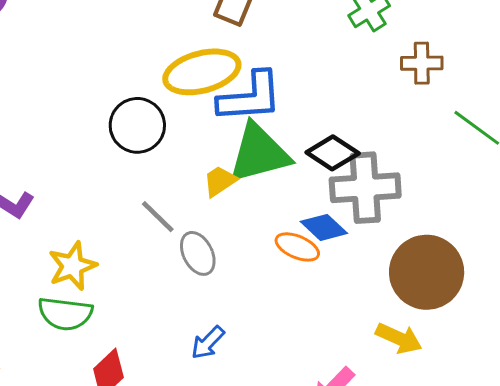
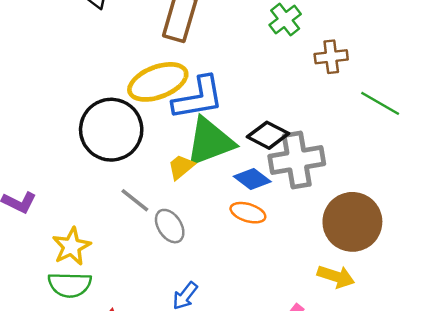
black circle: (137, 125) -> (111, 130), size x1.4
blue diamond: (324, 227) -> (252, 179), moved

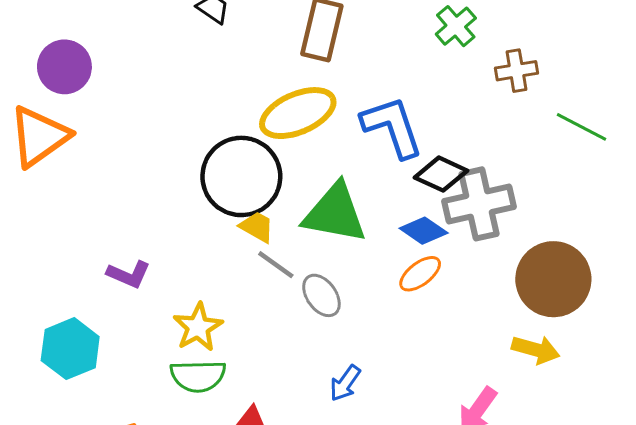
blue L-shape: (198, 98) -> (392, 127), moved, turned -96
green triangle: (210, 142) -> (335, 213), moved, turned 34
yellow trapezoid: (181, 167) -> (257, 227), moved, turned 72
orange ellipse: (248, 213) -> (420, 274), turned -52

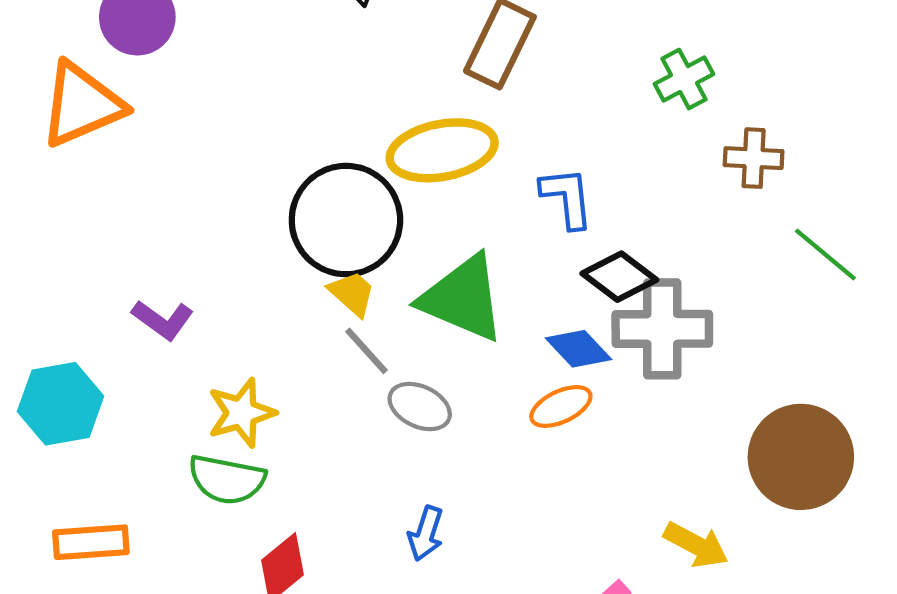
blue L-shape: (392, 127) -> (567, 198), size x0.7
brown circle: (553, 279) -> (801, 457), moved
gray ellipse: (321, 295) -> (420, 407), turned -42
blue arrow: (345, 383) -> (426, 533), turned -30

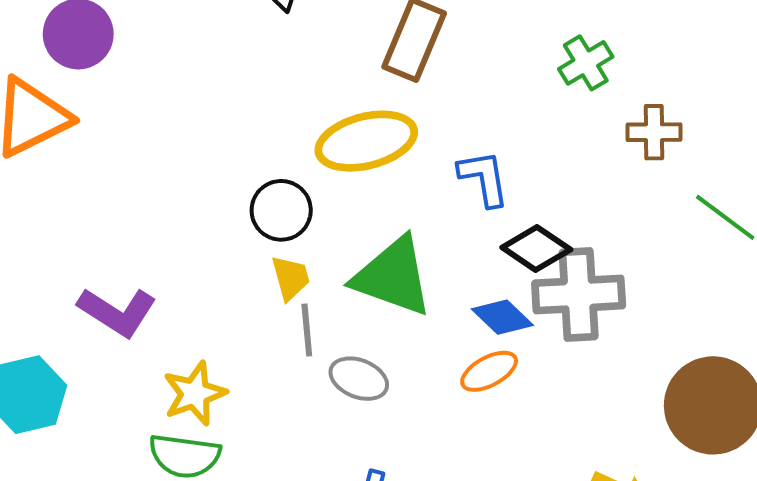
black circle: (346, 220) -> (281, 210), size x0.6
yellow trapezoid: (352, 294) -> (291, 278), turned 36
purple L-shape: (163, 320) -> (117, 312), size x1.4
gray line: (366, 351) -> (307, 330), turned 40

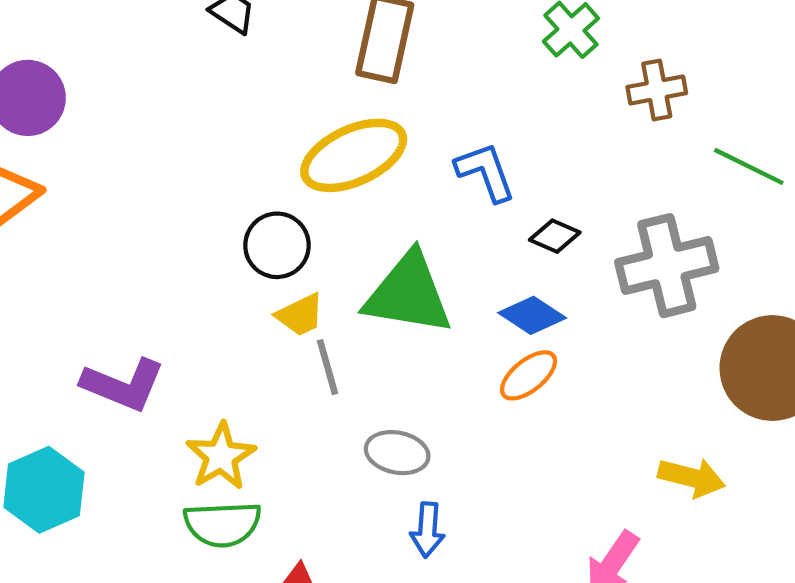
black diamond: (536, 248) -> (555, 236), size x0.7
yellow trapezoid: (291, 278) -> (300, 315), turned 90
gray cross: (579, 294) -> (667, 266), moved
gray ellipse: (359, 379) -> (397, 453), moved

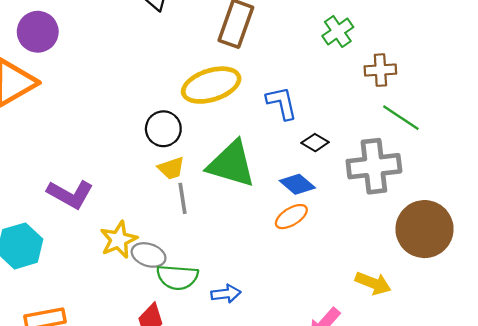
green line: (749, 166) -> (401, 118), moved
gray ellipse: (397, 453) -> (149, 255), moved
green semicircle: (222, 524) -> (177, 277), moved
blue arrow: (427, 530) -> (226, 294), turned -108

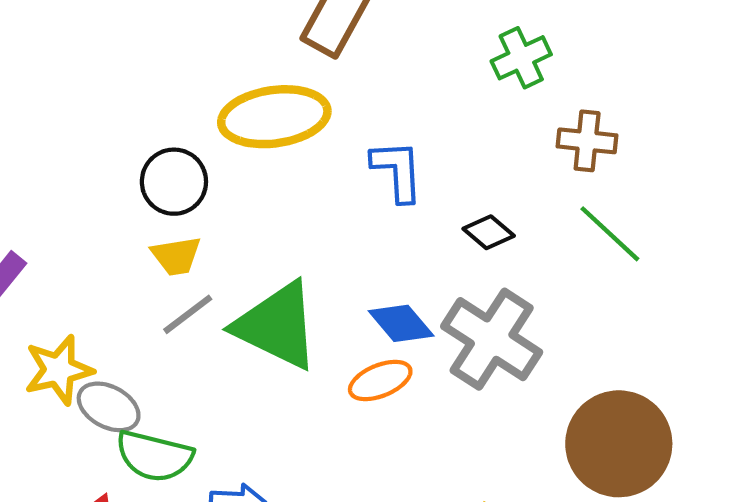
black diamond: (315, 143) -> (489, 232), moved
green triangle: (231, 164) -> (277, 326), moved
gray cross: (374, 166) -> (492, 339), moved, turned 30
gray line: (183, 198) -> (188, 314), turned 52

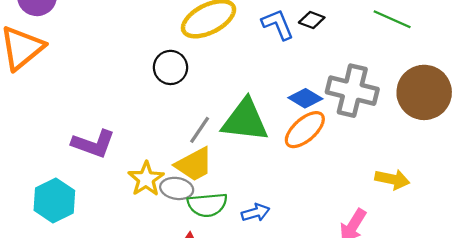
black diamond: (489, 232) -> (312, 20), moved
yellow trapezoid: (176, 256) -> (194, 164), moved, size x1.5
orange ellipse: (380, 380) -> (305, 130), size x1.4
brown circle: (619, 444) -> (424, 92), moved

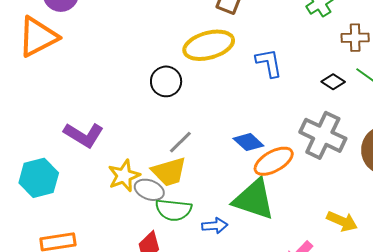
black diamond: (312, 20) -> (333, 82), moved
blue diamond: (305, 98) -> (248, 142), moved
green triangle: (245, 120) -> (254, 199), moved

